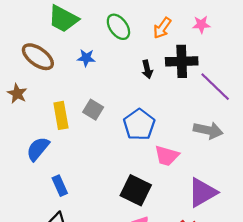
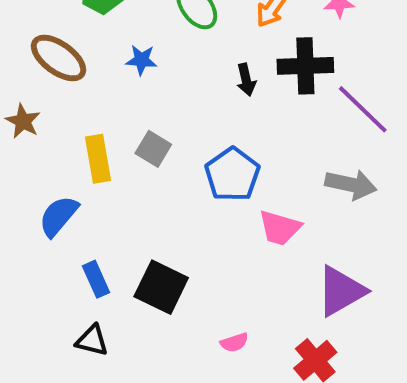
black square: (136, 190) -> (161, 287), moved

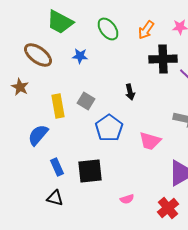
black arrow: (246, 80) -> (130, 92), moved
blue pentagon: (232, 175) -> (109, 128), moved
black square: (161, 287) -> (90, 171), turned -32

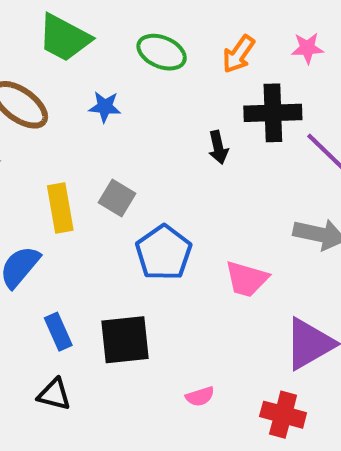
green ellipse: (108, 29) -> (162, 52), turned -30
black arrow: (130, 92) -> (218, 147), moved
red cross: (168, 208) -> (283, 415), turned -35

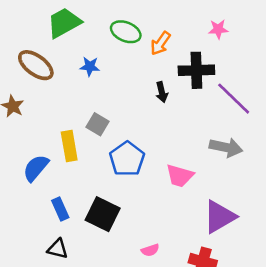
green trapezoid: (64, 38) -> (64, 23), turned 123
orange arrow: (239, 54) -> (160, 43), moved
yellow rectangle: (60, 208) -> (69, 146), moved
black square: (125, 340) -> (103, 214), turned 32

